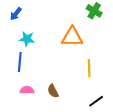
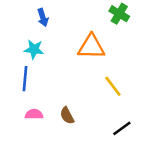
blue arrow: (16, 14) -> (43, 18), moved, turned -56
yellow line: (89, 68) -> (113, 86), turned -36

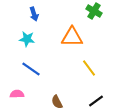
blue line: (25, 79) -> (31, 69), moved, turned -60
pink semicircle: (34, 114) -> (17, 94), moved
brown semicircle: (67, 116) -> (57, 102), moved

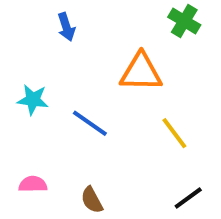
cyan star: (27, 39) -> (33, 100), moved
blue line: (31, 69) -> (90, 123), moved
brown semicircle: (57, 102) -> (92, 200), moved

